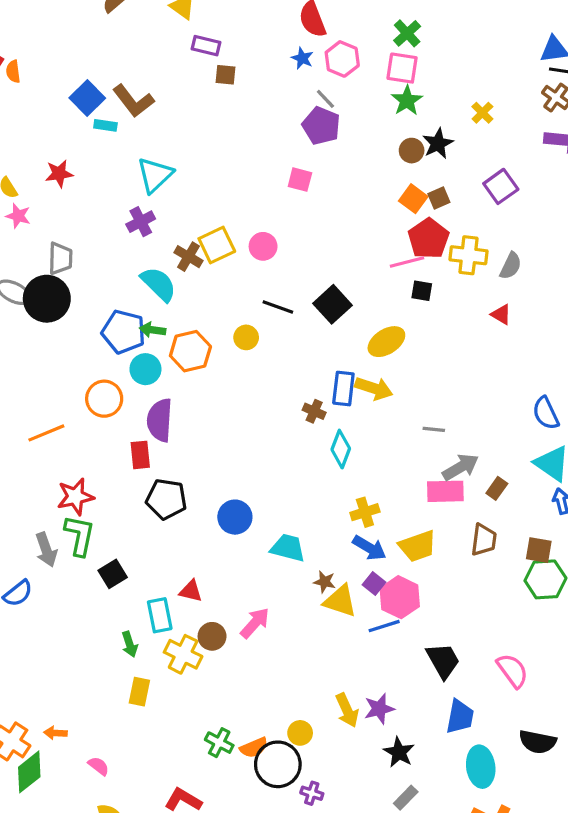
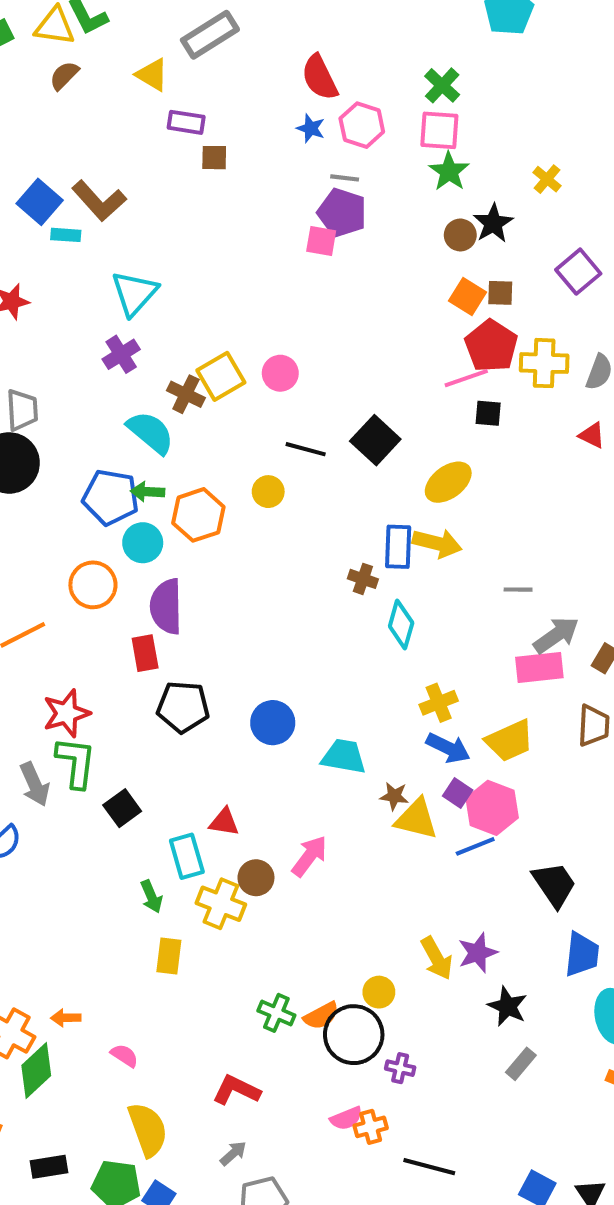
gray line: (325, 99) -> (345, 178), turned -35
pink square: (300, 180) -> (321, 241), moved
brown square: (439, 198) -> (500, 293), turned 30

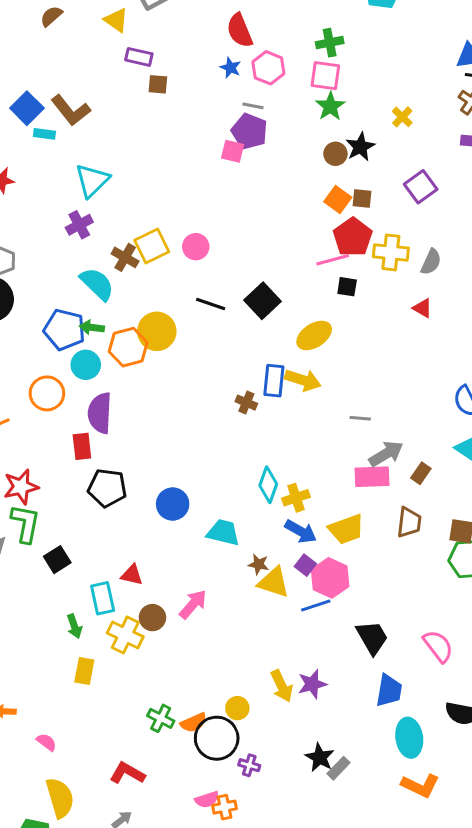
green cross: (442, 85) -> (330, 43), turned 32
yellow circle: (268, 492) -> (157, 331), moved, size x1.6
cyan diamond: (401, 624) -> (268, 485), moved
black star: (507, 1006) -> (320, 757), moved

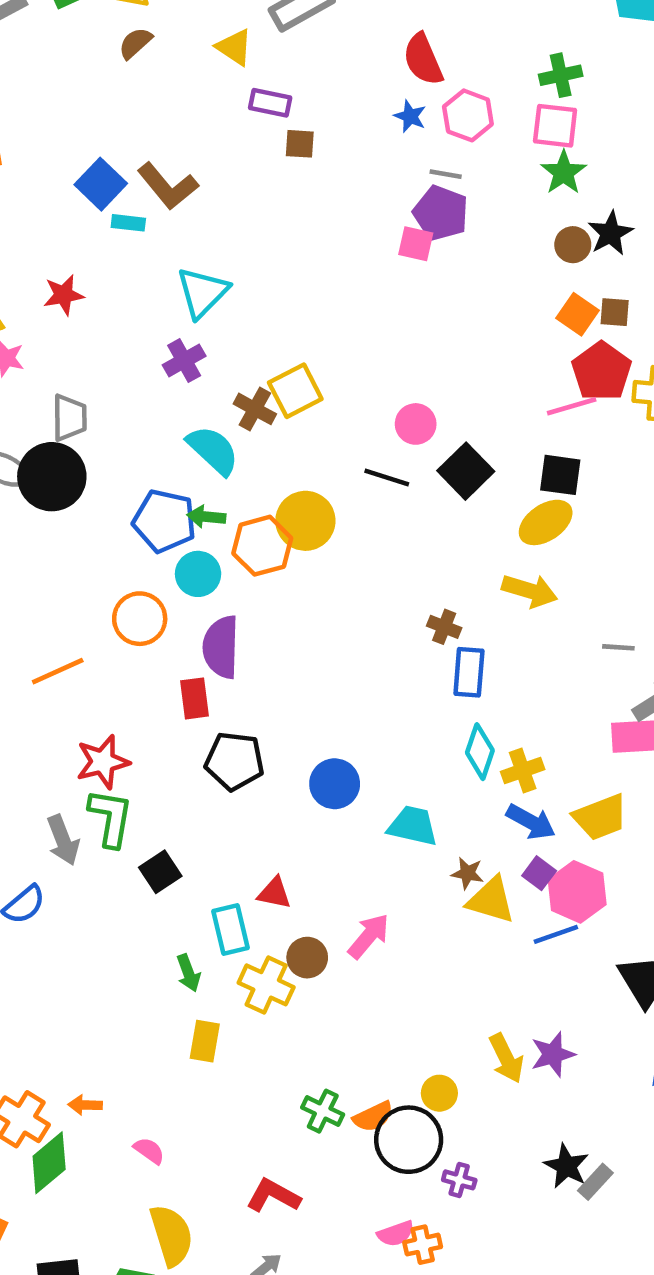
pink circle: (196, 247) -> (416, 424), moved
black square: (347, 287) -> (560, 475), moved, size x1.4
blue rectangle: (274, 381) -> (469, 672), moved

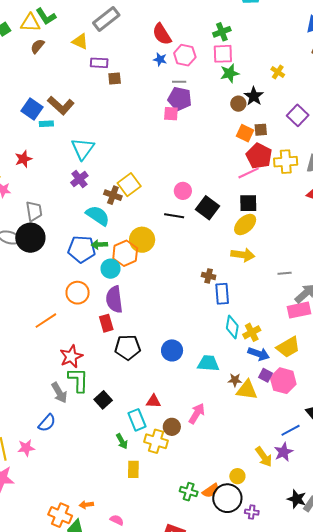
green star: (564, 172) -> (230, 73), turned 30
cyan circle: (198, 574) -> (111, 269), moved
blue line: (556, 934) -> (291, 430), moved

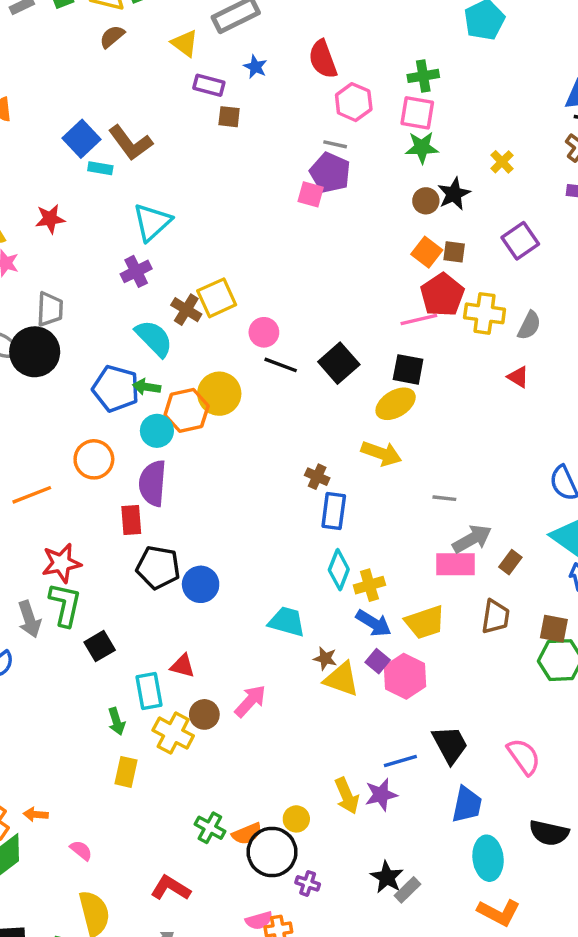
blue star: (160, 59) -> (255, 67), moved
pink circle: (183, 191) -> (264, 332), moved
blue circle: (172, 350) -> (201, 584), moved

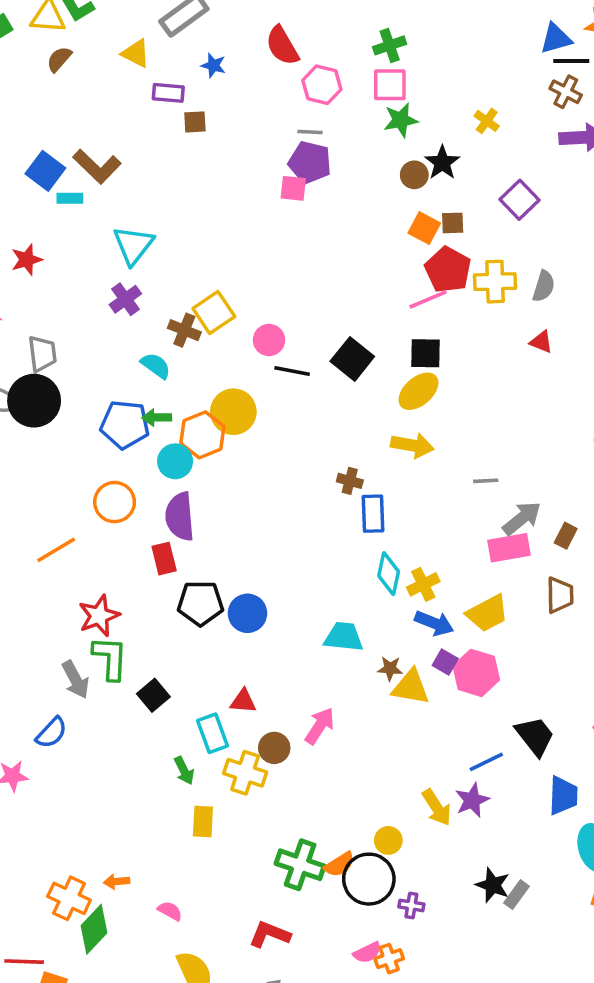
cyan semicircle: (154, 338) -> (156, 366), size x0.7
green cross: (210, 828) -> (300, 865), size x1.5

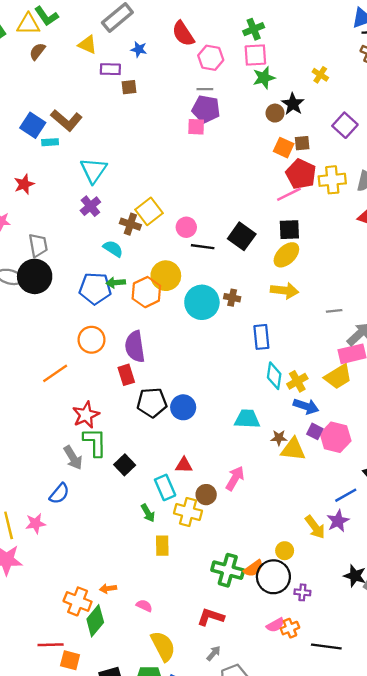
cyan circle: (175, 461) -> (202, 302), moved, size x1.5
brown cross: (350, 481) -> (232, 298), moved
yellow trapezoid: (487, 613) -> (338, 377), moved

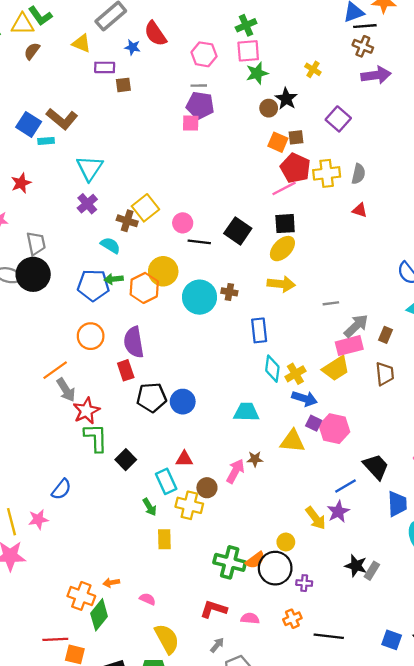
red semicircle: (183, 34) -> (155, 34), moved
brown star: (279, 438) -> (255, 459), moved
gray arrow: (73, 458) -> (66, 390), moved
pink semicircle: (275, 625) -> (250, 618), moved, turned -144

